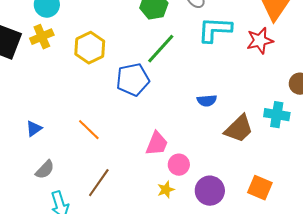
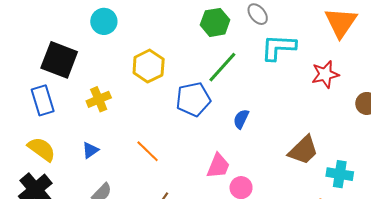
yellow cross: (42, 37) -> (99, 99), moved
red star: (260, 41) -> (325, 74), moved
blue semicircle: (207, 101) -> (241, 119), moved, turned 120
cyan cross: (277, 115) -> (340, 174), moved

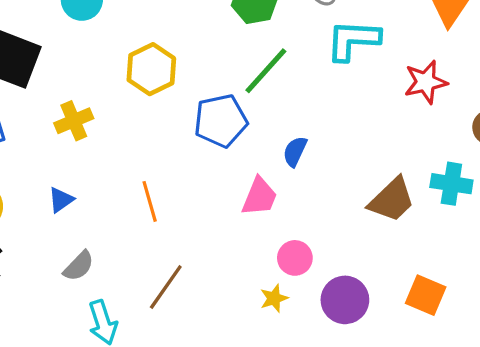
orange line: (148, 151) -> (150, 201), turned 30
pink trapezoid: (218, 166) -> (259, 197), moved
cyan cross: (340, 174) -> (451, 184), moved

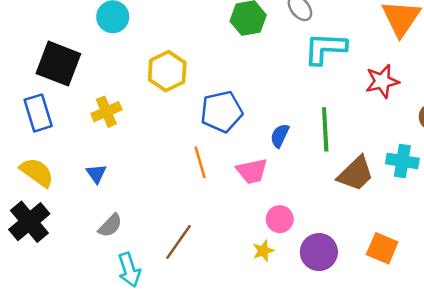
green line: (266, 71) -> (325, 129), moved, turned -45
pink trapezoid: (259, 197) -> (252, 171), turned 56
blue triangle: (61, 200) -> (96, 174), turned -30
orange line: (150, 201) -> (200, 162), moved

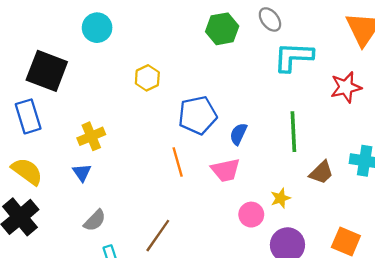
yellow hexagon: (167, 71) -> (147, 78), size x0.7
yellow cross: (106, 112) -> (91, 136), moved
blue semicircle: (280, 136) -> (238, 134), moved
brown trapezoid: (356, 174) -> (321, 173), size x0.7
yellow star: (263, 251) -> (280, 198), moved

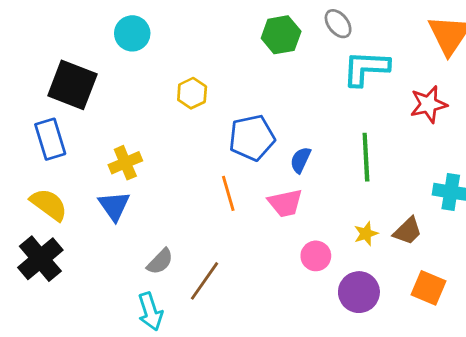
blue triangle: (82, 173) -> (114, 206), size x1.4
brown trapezoid: (321, 173) -> (408, 231), moved
yellow star: (280, 198) -> (366, 234), moved
gray semicircle: (95, 220) -> (160, 261), moved

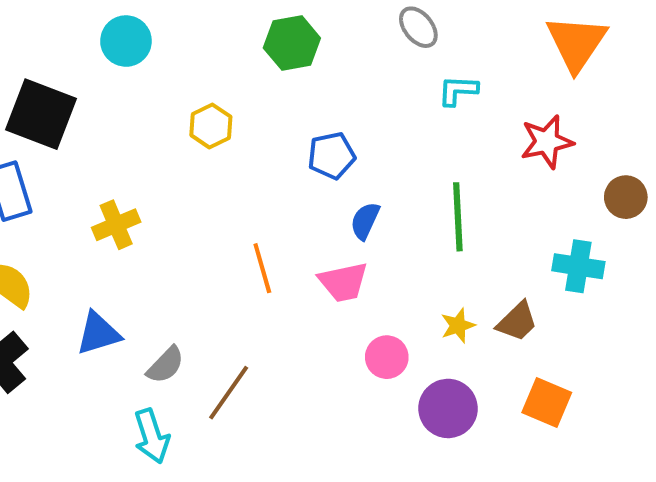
green hexagon: (281, 35) -> (292, 43), moved
cyan L-shape: (366, 68) -> (458, 90), size x0.6
blue pentagon: (252, 138) -> (331, 156), moved, size x0.7
blue triangle: (114, 206) -> (98, 333), moved, turned 48

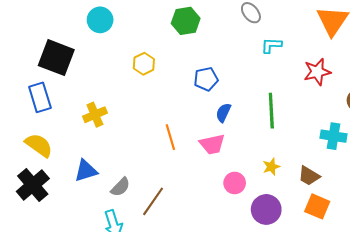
brown trapezoid: (517, 322) -> (309, 176), moved, turned 75

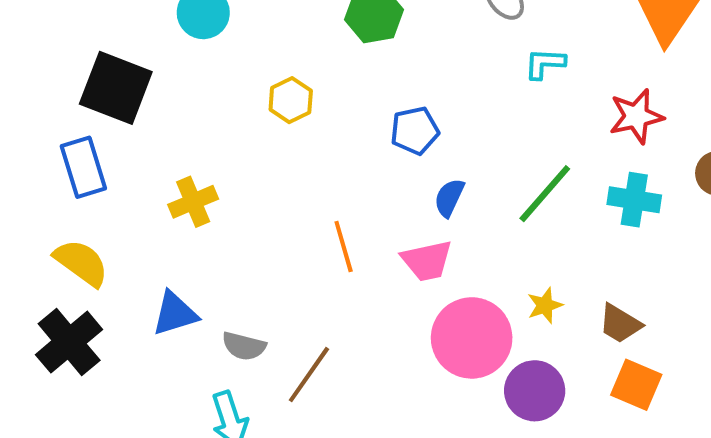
green line: (271, 111) -> (545, 194), turned 44
cyan cross: (333, 136) -> (634, 200), moved
pink circle: (235, 183) -> (472, 338), size x1.8
gray semicircle: (120, 187) -> (244, 346), turned 60

